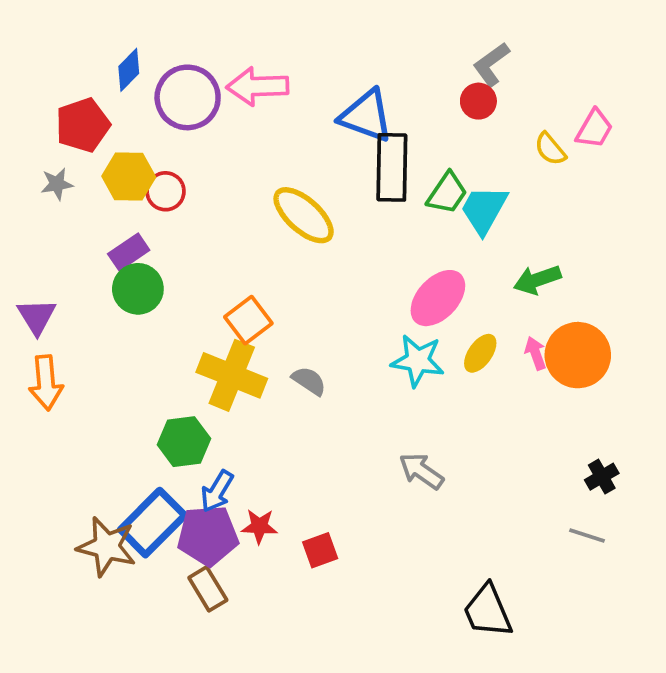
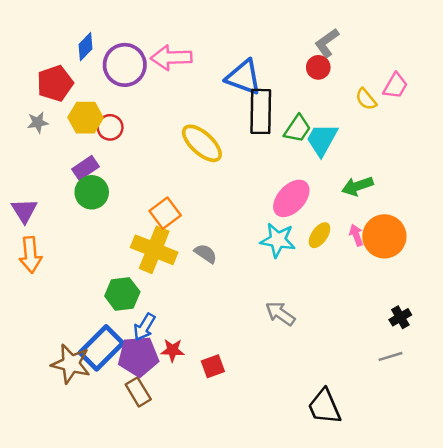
gray line: (587, 535) -> (391, 356), turned -35

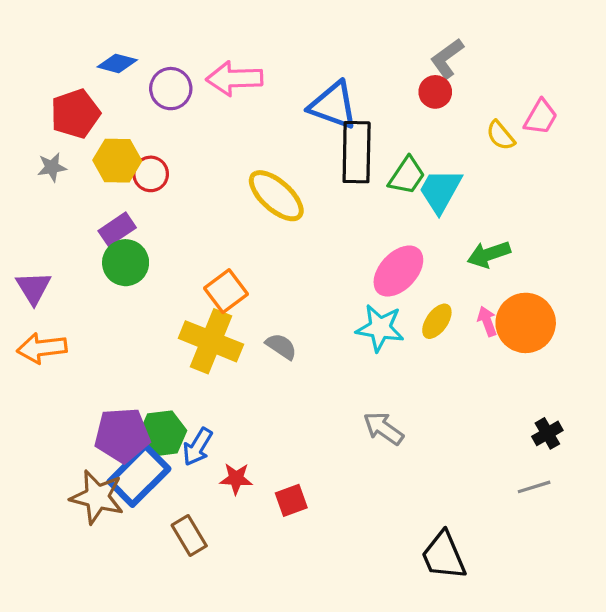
blue diamond: (86, 47) -> (117, 63), turned 60
purple circle: (125, 65) -> (171, 89), size x0.7
orange arrow: (30, 255) -> (42, 348), turned 88
green hexagon: (122, 294) -> (162, 433), moved
purple pentagon: (138, 356) -> (122, 435), moved

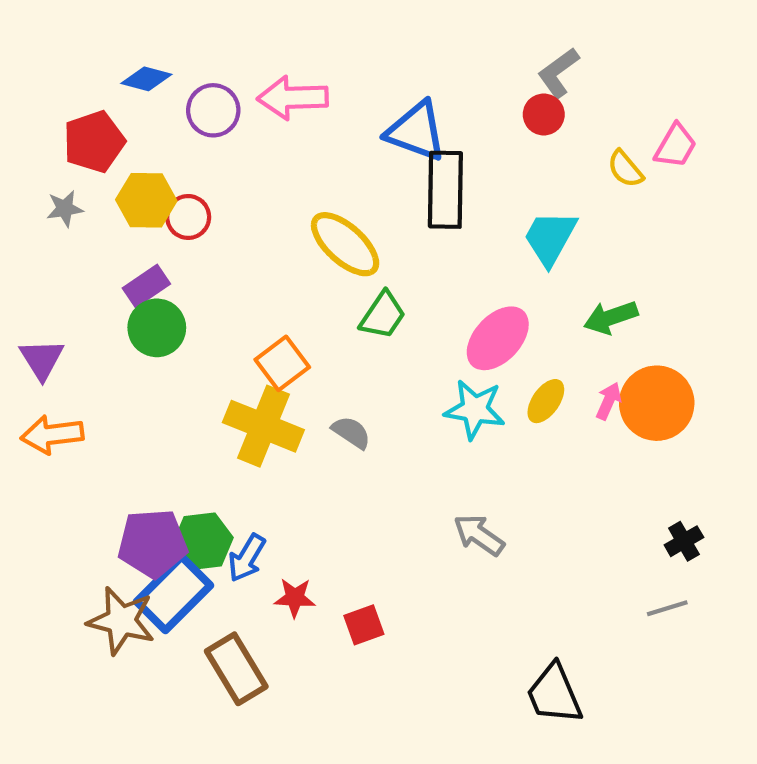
green trapezoid: (407, 176) -> (383, 315), moved
pink arrow: (487, 321) -> (609, 401), turned 44
brown rectangle: (189, 536) -> (236, 669), size x1.4

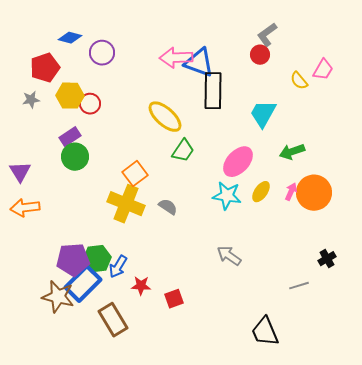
pink arrow: (293, 98) -> (176, 58), moved
gray line: (667, 608) -> (299, 286), moved

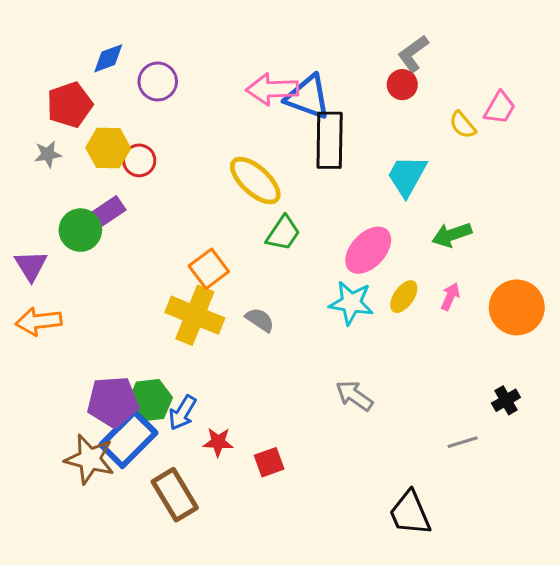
blue diamond: (70, 38) -> (108, 58), turned -35
green circle: (75, 157) -> (80, 230), moved
orange circle: (314, 193) -> (517, 307), moved

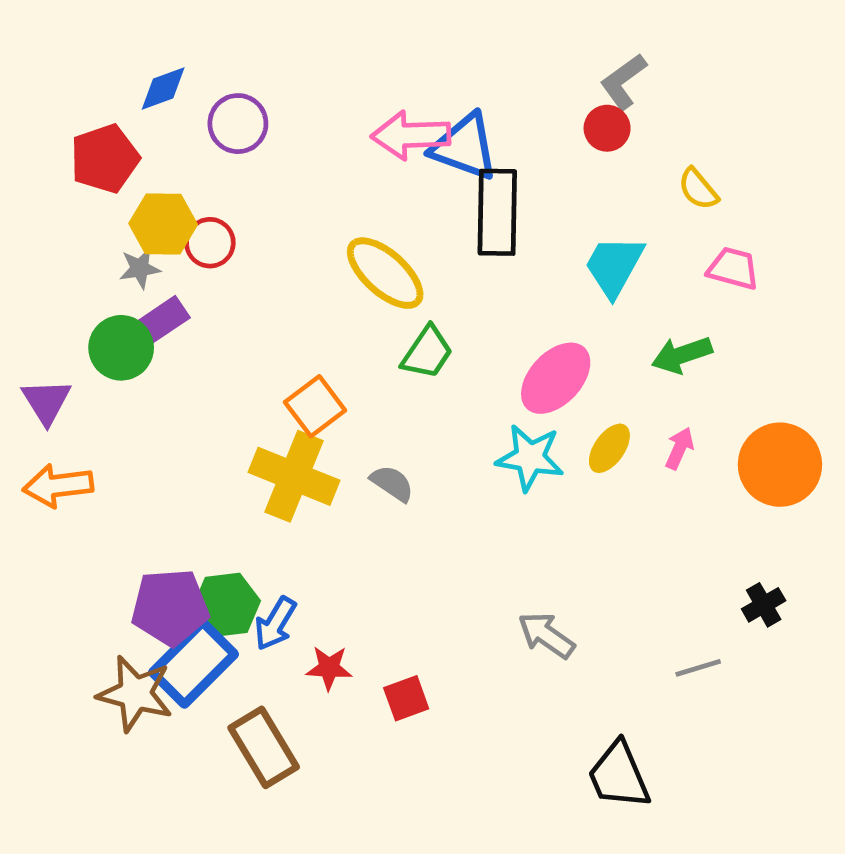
pink trapezoid: (500, 108) -> (733, 268), moved, turned -105
gray star: (48, 154) -> (140, 268), moved
gray arrow: (354, 396) -> (546, 635), moved

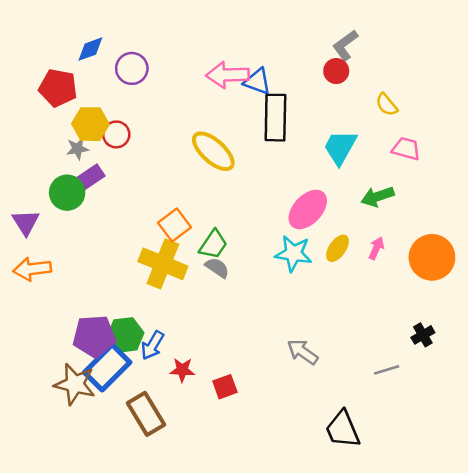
blue triangle: (465, 147) -> (257, 81), size x0.7
red pentagon: (105, 159) -> (58, 88), turned 30
green trapezoid: (427, 352) -> (213, 244), moved

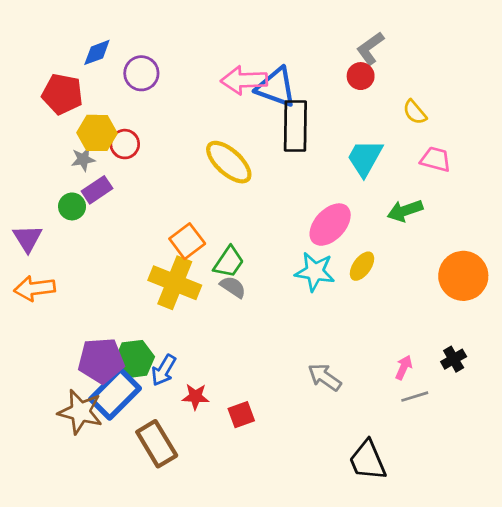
blue triangle: (257, 81) -> (276, 87), size x1.4
green circle: (67, 193) -> (72, 206), size x0.7
pink arrow: (376, 248) -> (404, 367), moved

